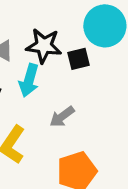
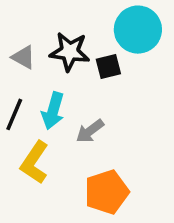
cyan arrow: (29, 80) -> (53, 111), moved

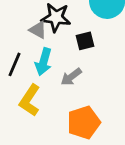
gray triangle: (23, 57) -> (38, 30), moved
black square: (108, 66) -> (85, 41), moved

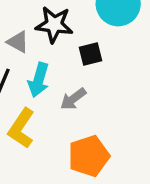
gray triangle: (38, 30) -> (18, 42), moved

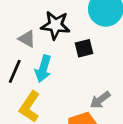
gray arrow: (73, 99) -> (100, 100), moved

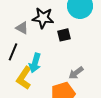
cyan arrow: (43, 69) -> (35, 63), moved

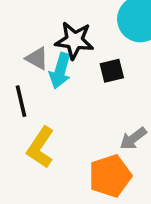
black line: (13, 52) -> (21, 101), turned -36
cyan arrow: (35, 63) -> (60, 71), moved

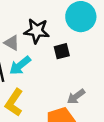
cyan arrow: (60, 71) -> (20, 65), moved, turned 35

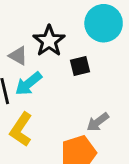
black star: (37, 31) -> (49, 41), turned 30

